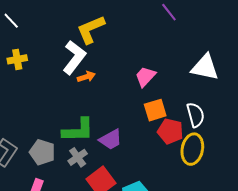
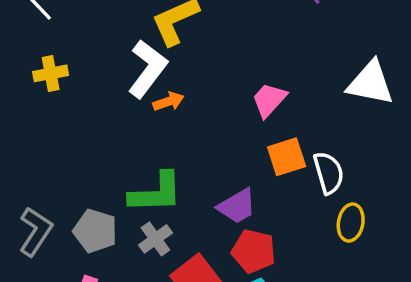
white semicircle: (195, 115) -> (329, 173), moved
red pentagon: (170, 131) -> (254, 251), moved
purple trapezoid: (111, 139) -> (237, 206), moved
yellow ellipse: (192, 149) -> (351, 223), size x0.7

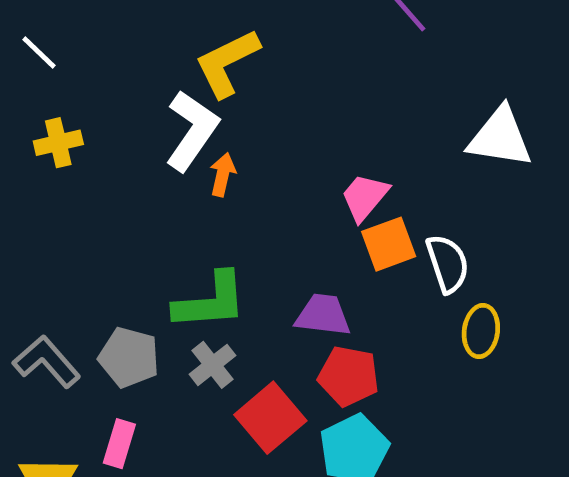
pink trapezoid: (269, 100) -> (365, 197), moved
orange arrow: (169, 101) -> (223, 175), turned -56
purple trapezoid: (237, 206) -> (323, 315), turned -141
gray L-shape: (35, 232) -> (47, 362), turned -72

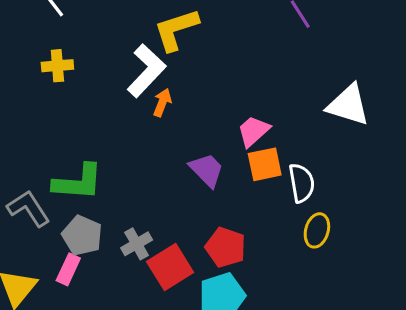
green L-shape: (210, 301) -> (78, 182), moved
purple trapezoid: (323, 315) -> (207, 170), moved, turned 30
gray pentagon: (129, 357) -> (82, 236), moved
gray cross: (213, 365) -> (137, 244), moved

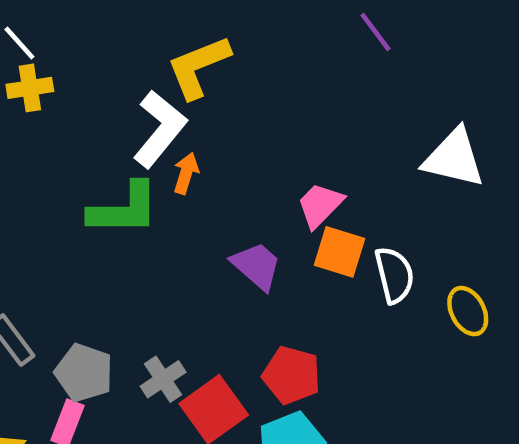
yellow cross: (57, 66) -> (30, 88), moved
orange square: (265, 164) -> (340, 252), turned 33
green L-shape: (78, 182) -> (124, 209), moved
yellow ellipse: (317, 230) -> (468, 311), moved, turned -40

